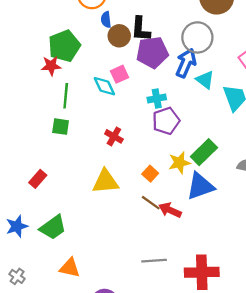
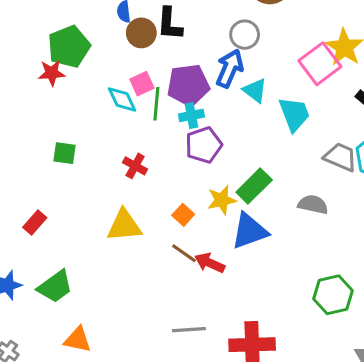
gray circle: (197, 37) -> (245, 35), size x0.7
purple pentagon: (152, 52) -> (188, 85), moved
green line: (66, 96) -> (156, 104), moved

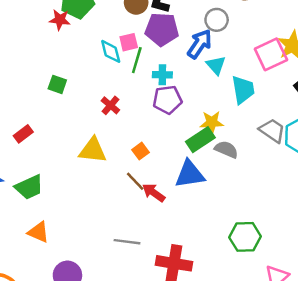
purple pentagon: (188, 85) -> (162, 29), moved
yellow star: (222, 200) -> (212, 122), moved
gray semicircle: (313, 204) -> (226, 149), moved

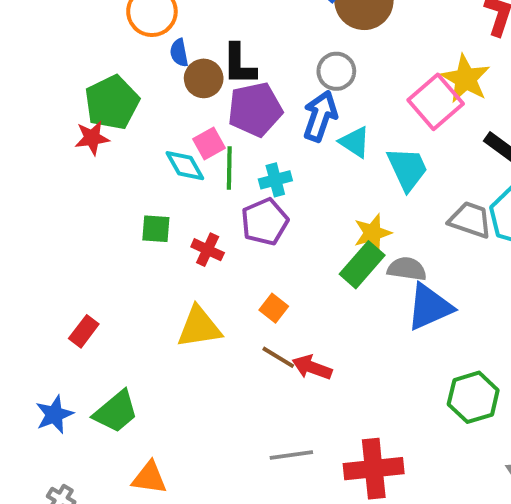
green square: (57, 84) -> (156, 229), moved
purple pentagon: (167, 100) -> (265, 222), moved
blue triangle: (190, 174) -> (429, 307), moved

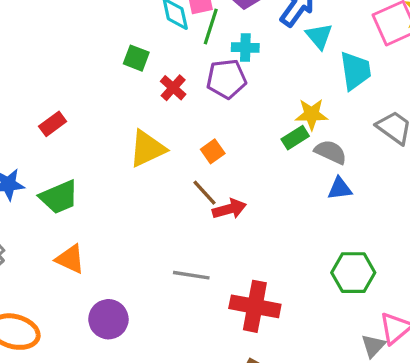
green rectangle: (362, 265) -> (295, 138), size x0.7
blue triangle: (429, 307) -> (340, 188), size x0.6
yellow triangle: (199, 327) -> (147, 149), turned -33
red arrow: (312, 367) -> (229, 209), turned 128

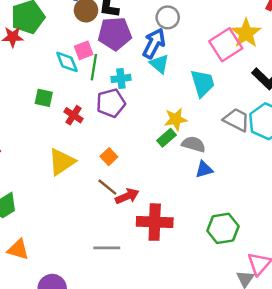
cyan triangle: (319, 36) -> (159, 64), moved
red cross: (255, 306) -> (155, 222), moved

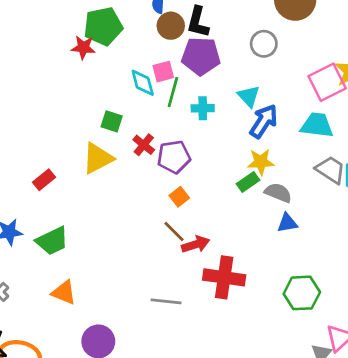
blue arrow: (154, 43) -> (264, 121), moved
cyan trapezoid: (203, 83) -> (317, 125), moved, turned -72
purple pentagon: (111, 103) -> (174, 157), moved
yellow triangle: (62, 162) -> (98, 158), moved

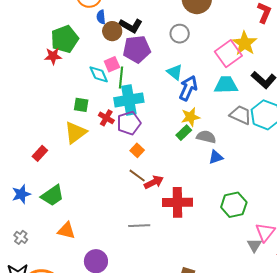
black L-shape: (198, 22) -> (131, 26), turned -65
cyan cross: (203, 108) -> (129, 100), moved, size x1.8

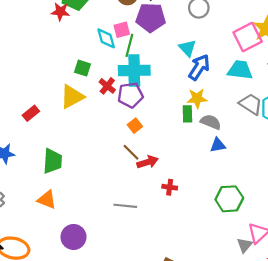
green rectangle: (184, 133) -> (187, 114), turned -56
green trapezoid: (52, 196) -> (53, 161), moved, turned -60
red cross: (177, 202) -> (170, 187), size x0.5

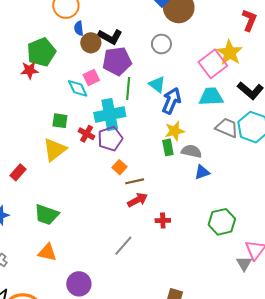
green line: (129, 45) -> (128, 88), moved
brown line: (131, 152) -> (135, 181), moved, turned -48
green trapezoid: (53, 161) -> (47, 215), turned 115
gray line: (125, 206) -> (123, 246), turned -45

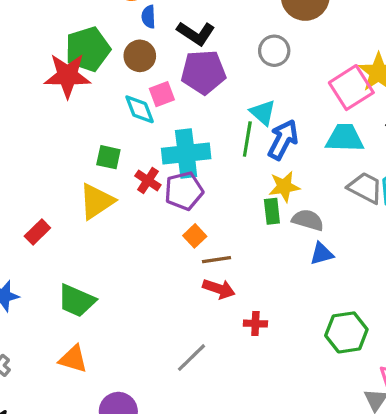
brown circle: (91, 43) -> (140, 56), moved
red star: (30, 70) -> (67, 76), size x1.6
green line: (128, 88) -> (247, 139), moved
red arrow: (138, 200) -> (219, 289), turned 42

